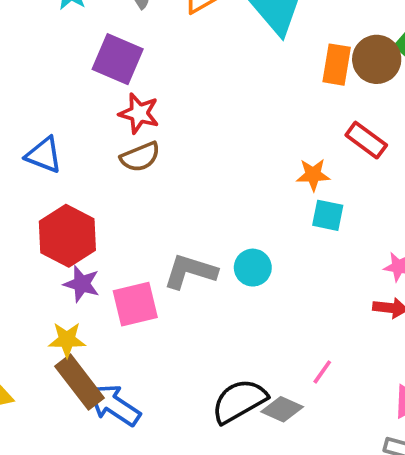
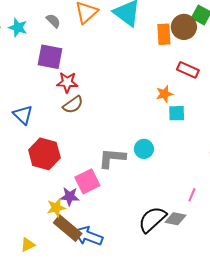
blue triangle: (44, 155) -> (23, 115), turned 35
purple star: (82, 284) -> (70, 196), moved

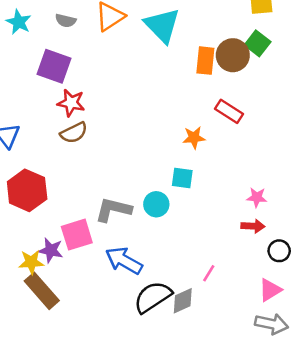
gray semicircle: (53, 21) -> (66, 21), turned 140
cyan square: (177, 113) -> (182, 178), moved
gray diamond: (176, 219) -> (183, 301), turned -45
blue arrow: (88, 236) -> (124, 260), moved

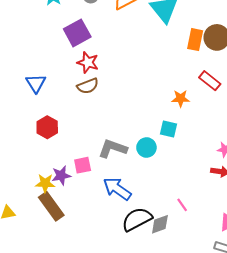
purple square: (54, 66) -> (77, 33), turned 36
red hexagon: (27, 190) -> (47, 127), size x0.7
pink square: (77, 235) -> (83, 165), size x0.7
purple star: (51, 250) -> (61, 175), turned -30
pink line: (209, 273) -> (182, 205), turned -72

